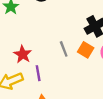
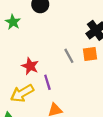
orange square: (86, 50) -> (90, 54), turned -32

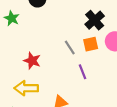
purple line: (47, 82) -> (83, 72), moved
yellow arrow: (22, 93) -> (26, 88), turned 35

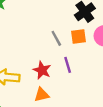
red star: (32, 61) -> (42, 70), moved

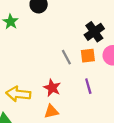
purple line: (68, 65) -> (88, 86), moved

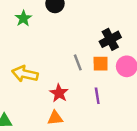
yellow arrow: (18, 94) -> (25, 74), moved

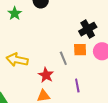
gray line: (78, 62) -> (63, 58), moved
purple line: (97, 96) -> (77, 85), moved

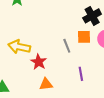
red star: (46, 75) -> (39, 62), moved

